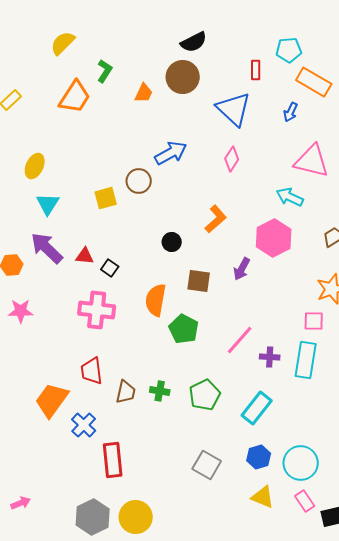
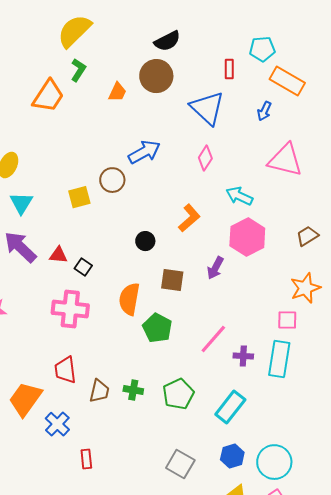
yellow semicircle: (63, 43) -> (74, 31), moved, size x1.4
cyan arrow: (290, 197) -> (239, 196), moved
red rectangle: (113, 460) -> (86, 459), size x0.6

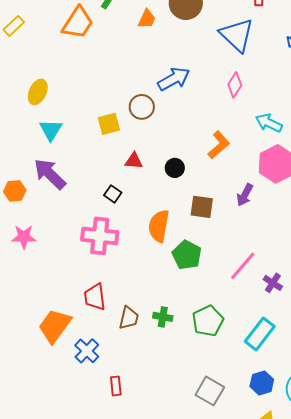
red triangle: (58, 255) -> (134, 161), moved
purple cross: (243, 356) -> (273, 283), turned 30

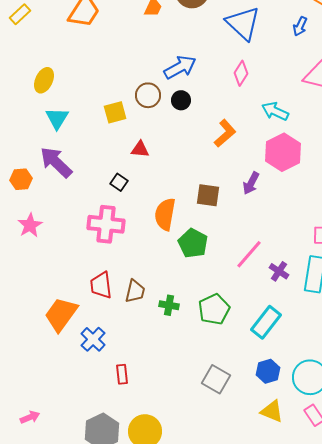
black circle: (175, 168) -> (181, 100), moved
pink star: (24, 237) -> (30, 225), turned -30
brown trapezoid: (129, 318) -> (135, 291), moved

